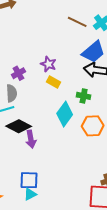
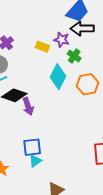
purple star: (48, 64) -> (62, 40), moved
green cross: (84, 96) -> (74, 56), turned 32

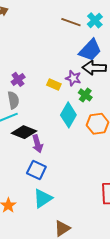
blue square: (32, 147) -> (36, 170), moved, turned 30
cyan triangle: (35, 161) -> (43, 198), size x1.5

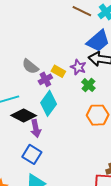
purple cross: (18, 79) -> (45, 79), moved
gray semicircle: (13, 100) -> (30, 66), moved, turned 132
cyan diamond: (68, 115) -> (49, 103), moved

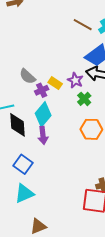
black diamond: (24, 116) -> (17, 125), turned 55
purple arrow: (36, 128) -> (43, 135), moved

